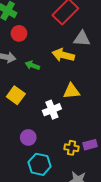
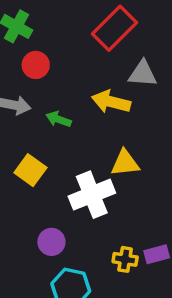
white cross: (52, 110) -> (92, 195), size x1.4

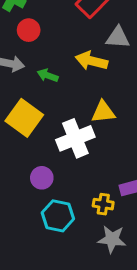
yellow square: (30, 170) -> (24, 118), size x1.4
yellow cross: (125, 259) -> (103, 204), moved

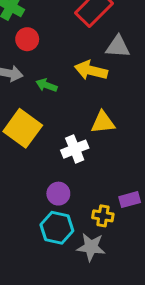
white cross: (75, 138) -> (75, 149), size x0.7
purple circle: (42, 178) -> (58, 194), moved
gray star: (112, 239) -> (91, 247), moved

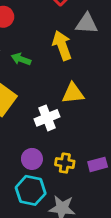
yellow arrow: (91, 70) -> (62, 45), turned 56
yellow cross: (103, 216) -> (65, 163), moved

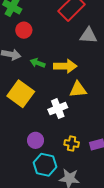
yellow arrow: (62, 45) -> (65, 66), moved, turned 110
purple circle: (32, 159) -> (35, 140), moved

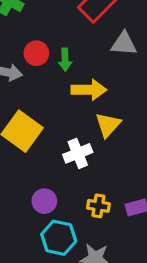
red circle: (24, 30) -> (36, 53), moved
green arrow: (38, 63) -> (65, 60), moved, turned -112
yellow triangle: (78, 89) -> (108, 125), turned -42

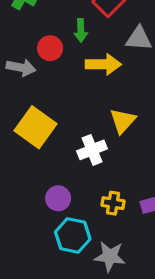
green arrow: (65, 60) -> (81, 30), moved
yellow arrow: (89, 90) -> (103, 64), moved

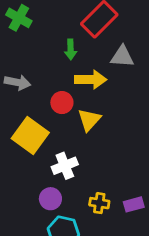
red circle: (50, 48) -> (62, 103), moved
yellow triangle: (123, 121) -> (89, 120), moved
white cross: (92, 150) -> (65, 166), moved

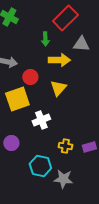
red circle: (62, 103) -> (30, 77), moved
yellow square: (30, 136) -> (17, 99), turned 35
purple circle: (50, 199) -> (11, 143), moved

